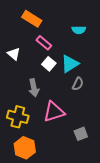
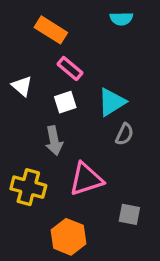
cyan semicircle: (79, 30) -> (121, 19), moved
white square: (49, 64) -> (65, 102), moved, turned 32
gray square: (81, 134) -> (129, 214), turned 32
orange hexagon: (25, 148) -> (68, 237), moved

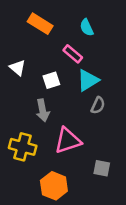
cyan semicircle: (121, 19) -> (87, 27), moved, turned 66
pink rectangle: (70, 68) -> (73, 54), moved

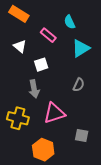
orange rectangle: (40, 24) -> (19, 14), moved
pink rectangle: (73, 54) -> (48, 35), moved
white triangle: (18, 68) -> (20, 46), moved
cyan triangle: (88, 80) -> (81, 48), moved

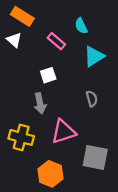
white triangle: (20, 46) -> (14, 40), moved
gray semicircle: (79, 85) -> (92, 99), turned -40
gray square: (82, 135) -> (95, 157), size x1.6

